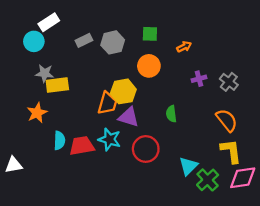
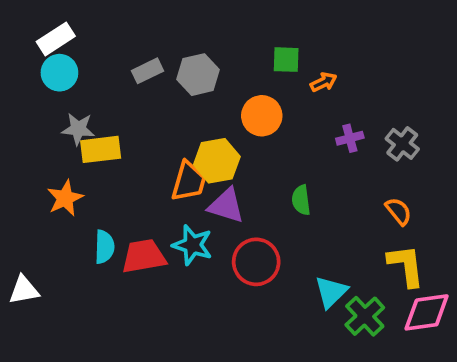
white rectangle: (49, 22) -> (56, 39), moved
green square: (150, 34) -> (286, 60), moved
orange semicircle: (227, 120) -> (399, 211), size x0.7

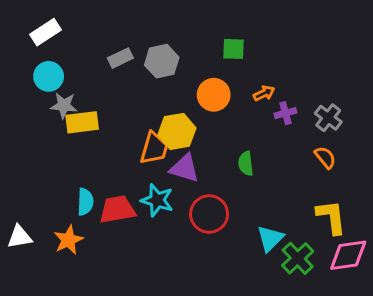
cyan circle: (59, 73) -> (49, 76), moved
orange arrow: (324, 82) -> (264, 93), moved
orange star: (65, 198) -> (68, 240), moved
orange semicircle: (399, 211) -> (325, 157), moved

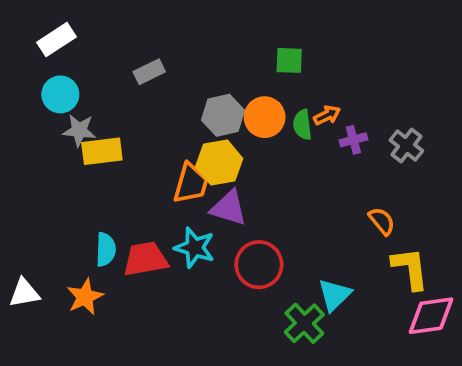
gray hexagon: (162, 61) -> (223, 115), moved
orange semicircle: (325, 157) -> (382, 221), moved
green semicircle: (246, 164) -> (302, 125), moved
green cross: (298, 258) -> (304, 323), moved

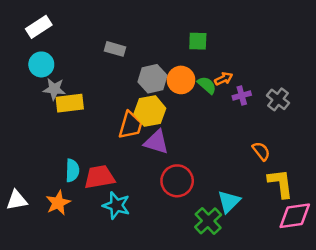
gray rectangle: (149, 72) -> (115, 49), moved, turned 42
green semicircle: (302, 125) -> (207, 85), turned 138
cyan star: (195, 248) -> (116, 205), moved

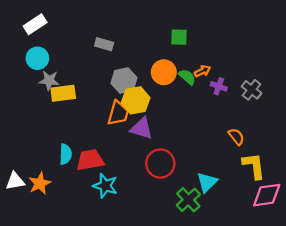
gray hexagon: (153, 79) -> (124, 80), moved
purple cross: (242, 95) -> (219, 86), turned 35
orange star: (58, 203) -> (40, 183), moved

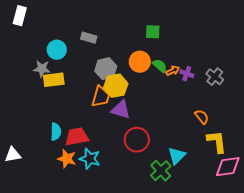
white rectangle: (35, 24) -> (20, 16), moved, turned -42
cyan circle: (37, 58) -> (57, 50), moved
orange arrow: (202, 71) -> (173, 71), moved
orange star: (40, 183) -> (67, 159), moved, turned -30

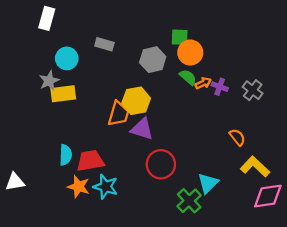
white rectangle: (20, 16) -> (47, 18), moved
orange circle: (140, 62) -> (190, 53), moved
gray star: (42, 69) -> (49, 81), turned -30
gray hexagon: (106, 69) -> (153, 60), moved
yellow L-shape: (217, 142) -> (255, 167), turned -40

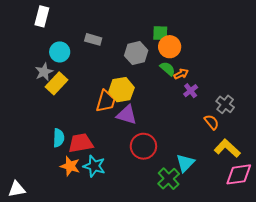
purple cross: (220, 87) -> (191, 91), moved, turned 32
gray cross: (253, 90) -> (225, 104), moved
yellow rectangle: (63, 94) -> (57, 83), turned -40
white triangle: (15, 182) -> (17, 189), moved

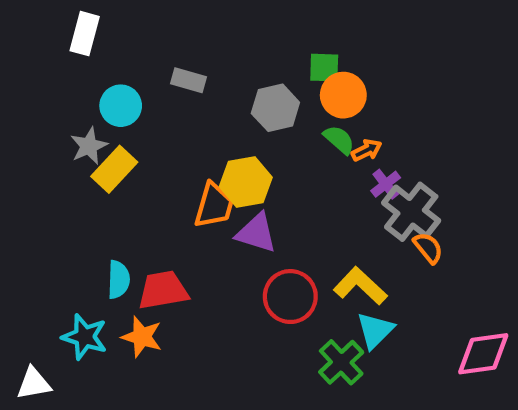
gray cross: (225, 104) -> (411, 212), moved, size x1.5
yellow L-shape: (227, 148) -> (360, 286), moved
cyan star: (94, 166) -> (85, 337), moved

